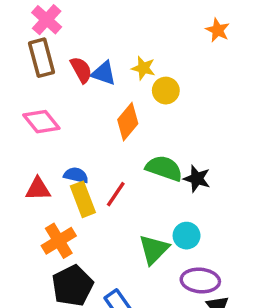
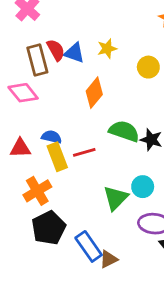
brown rectangle: (41, 58) -> (37, 60), moved
yellow star: (143, 68) -> (107, 49), turned -30
yellow circle: (166, 91) -> (148, 67), moved
red line: (116, 194) -> (84, 152), turned 40

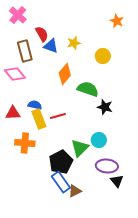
red semicircle: (56, 50) -> (42, 34), moved
green semicircle: (124, 131) -> (88, 89), moved
orange cross: (37, 191) -> (25, 143), turned 36
black pentagon: (49, 228) -> (61, 162), moved

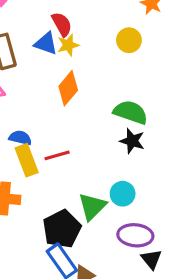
red semicircle: (42, 34) -> (62, 24), moved
yellow star: (74, 43) -> (68, 45), moved
yellow circle: (103, 56) -> (129, 40), moved
green semicircle: (88, 89) -> (131, 112), moved

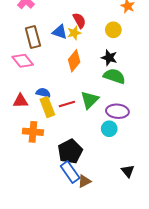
red semicircle: (62, 24) -> (79, 21), moved
black star: (132, 141) -> (109, 58), moved
green triangle: (92, 207) -> (90, 100), moved
purple ellipse: (135, 235) -> (117, 111), moved

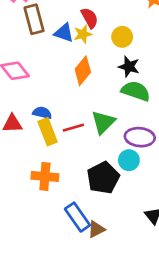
yellow circle: (113, 30) -> (122, 37), moved
brown rectangle: (33, 37) -> (34, 19), moved
orange cross: (33, 132) -> (45, 176), moved
black pentagon: (70, 151) -> (103, 178), moved

